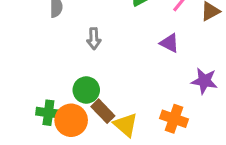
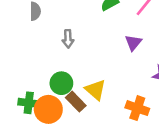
purple triangle: (169, 43) -> (133, 43), turned 42
yellow triangle: (126, 125) -> (95, 90), moved

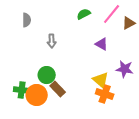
purple triangle: (133, 43) -> (102, 44), turned -40
yellow triangle: (95, 90) -> (101, 80), moved

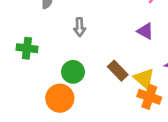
brown rectangle: (58, 89) -> (118, 71), moved
green cross: (22, 90) -> (27, 48), moved

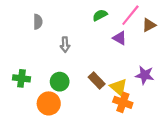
purple triangle: (145, 31) -> (120, 38), moved
green cross: (27, 48) -> (21, 78), moved

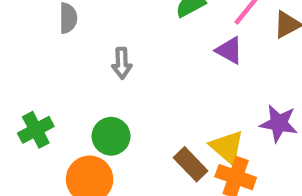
green cross: (21, 78) -> (36, 130), turned -35
brown rectangle: (97, 81) -> (191, 164), moved

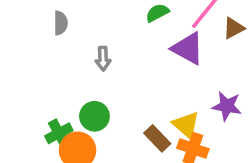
purple triangle: (229, 50) -> (188, 48), size x1.5
green cross: (36, 130) -> (59, 133), moved

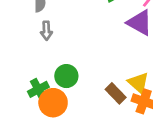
gray arrow: (103, 59) -> (46, 31), moved

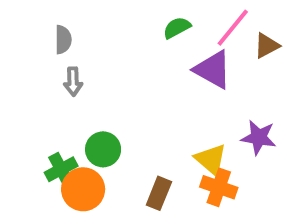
brown rectangle: (116, 93) -> (159, 193), moved, turned 66

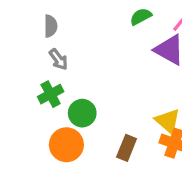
gray arrow: (73, 82) -> (58, 59), turned -35
green cross: (61, 169) -> (51, 94), moved

